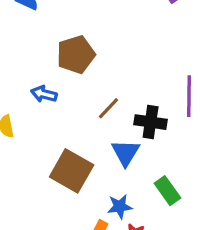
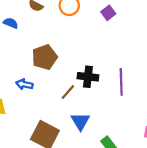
black cross: (151, 122) -> (88, 77), moved

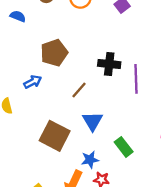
black cross: (88, 77) -> (109, 64), moved
blue arrow: (24, 84) -> (33, 82), turned 140

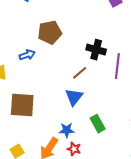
brown line: (79, 90) -> (80, 73), moved
brown square: (55, 136) -> (22, 105), moved, turned -32

